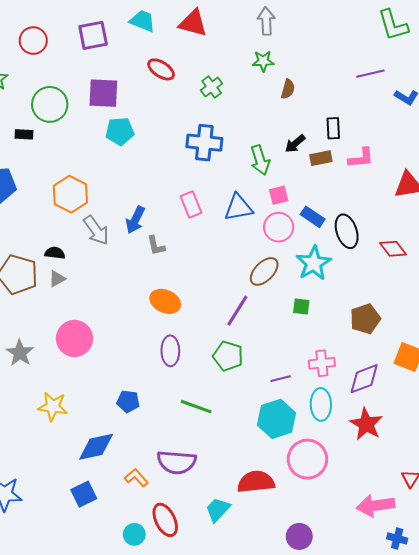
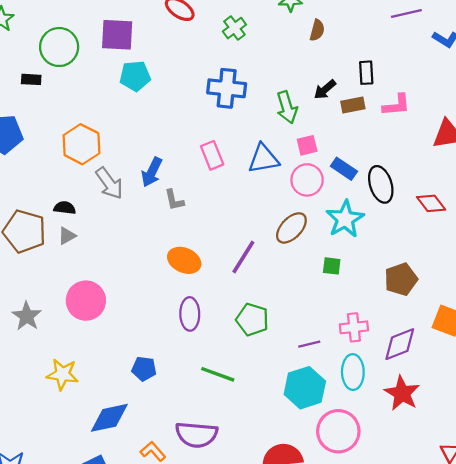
purple line: (237, 311) -> (243, 257), moved

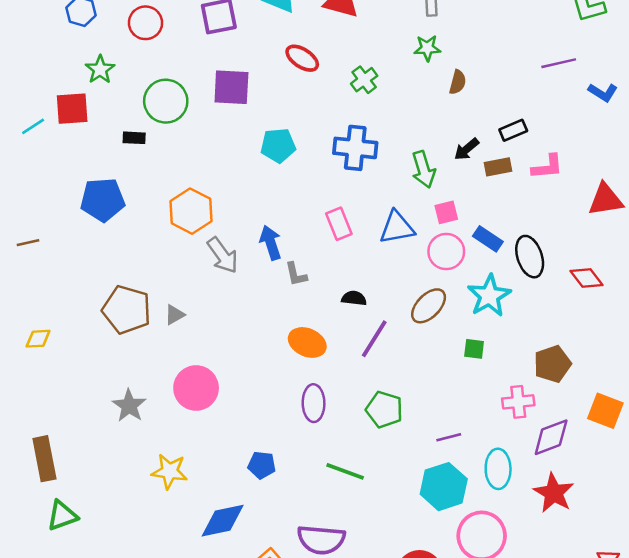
black rectangle: (366, 73) -> (513, 130), turned 70
cyan pentagon: (135, 76) -> (278, 145), moved
blue arrow: (152, 172) -> (271, 243), turned 136
black semicircle: (65, 208) -> (354, 298), moved
pink cross: (354, 327) -> (518, 402), moved

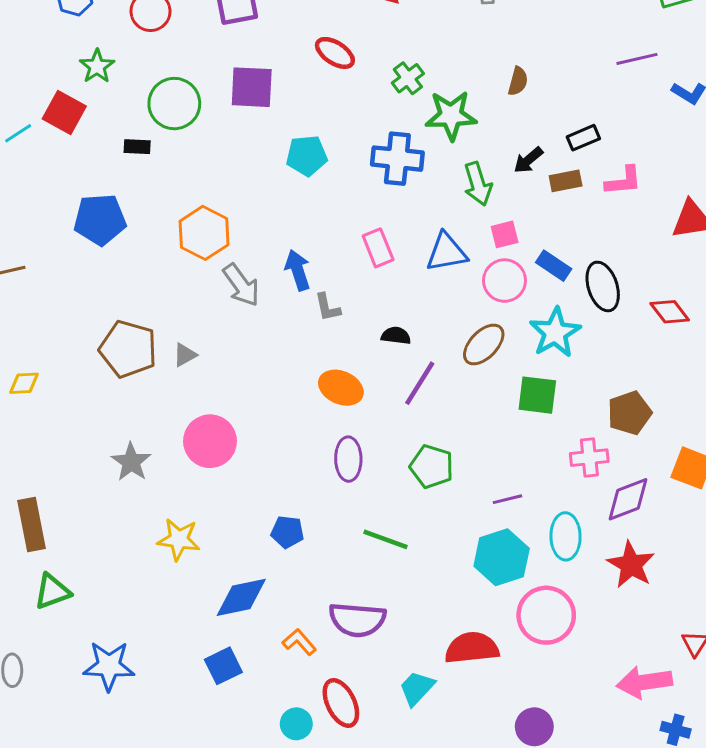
green star: (427, 48) -> (451, 115), moved, size x1.6
red square: (72, 109) -> (64, 112), turned 33
green square: (474, 349) -> (537, 395), size x1.6

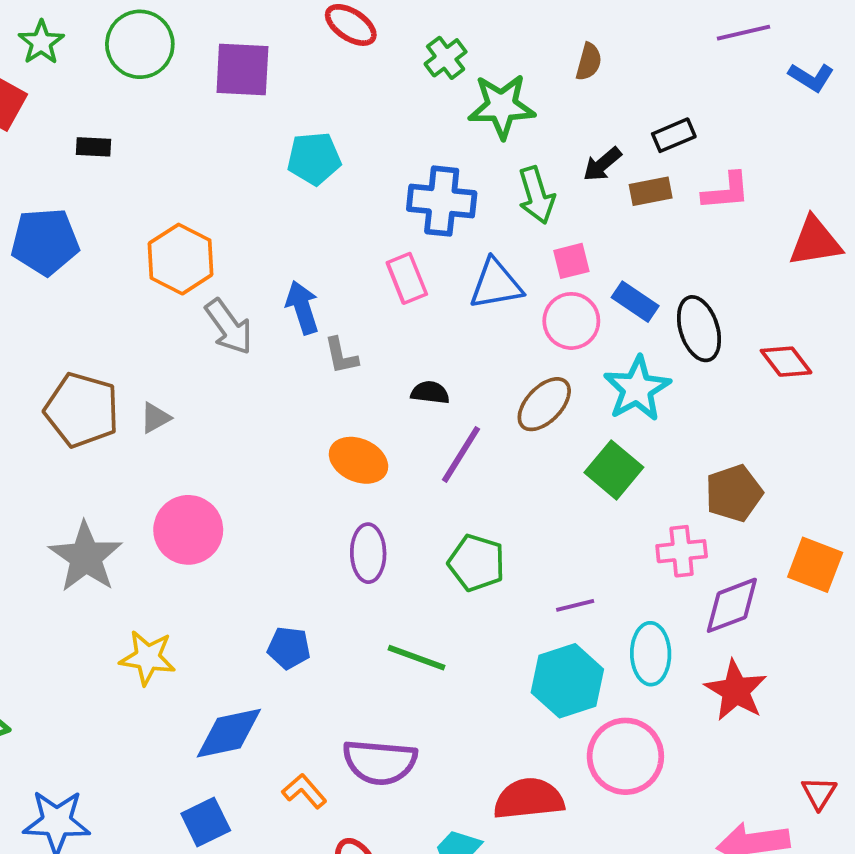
green circle: (174, 104) -> (140, 44), moved
blue cross: (397, 159) -> (442, 201), moved
green square: (537, 395) -> (614, 470), turned 33
gray star: (131, 462) -> (86, 557), size x1.4

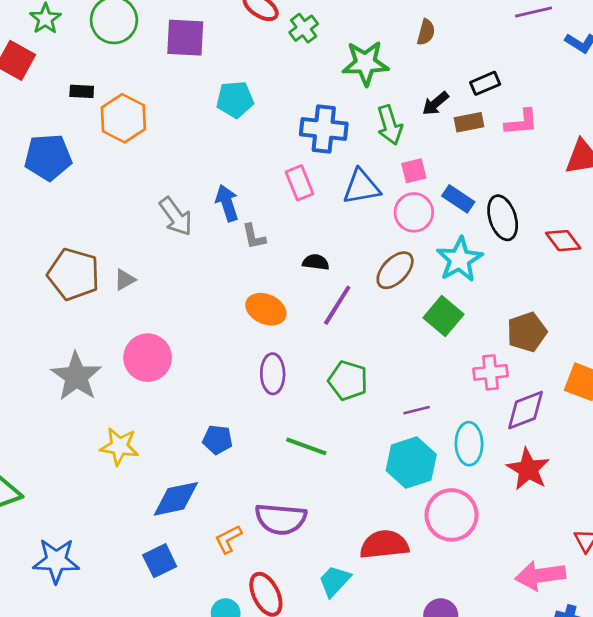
green cross: (446, 58) -> (304, 28), moved
orange hexagon: (180, 259) -> (123, 118), moved
orange L-shape: (304, 791) -> (228, 539), turned -76

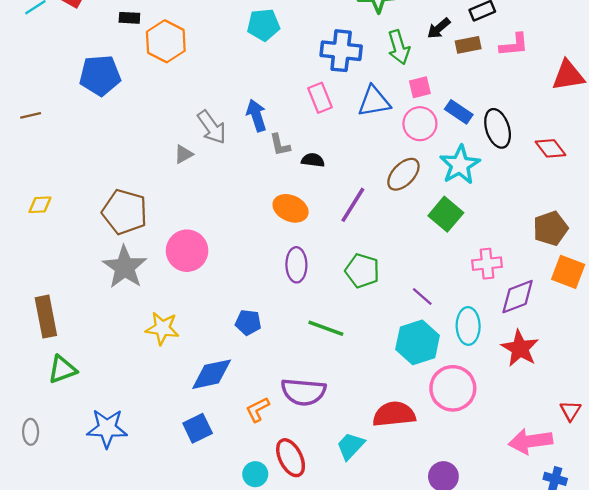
black semicircle: (316, 262) -> (313, 160), moved
brown pentagon: (74, 274) -> (125, 212), moved
gray triangle: (125, 280) -> (183, 154), moved
brown pentagon: (527, 332) -> (550, 228), moved
purple line: (417, 410) -> (422, 297), turned 55

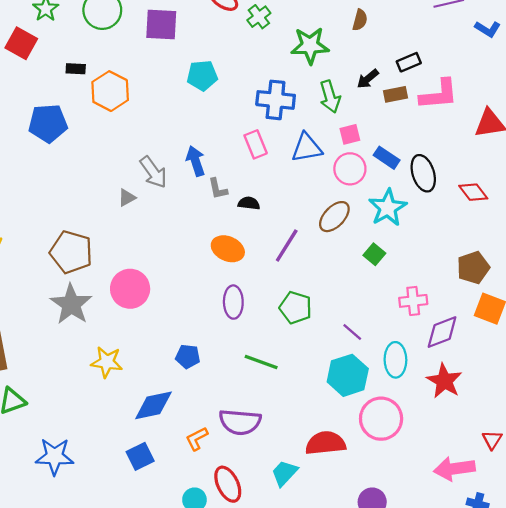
pink L-shape: (514, 45) -> (439, 94), size x1.4
green square: (446, 214) -> (374, 254), size x0.7

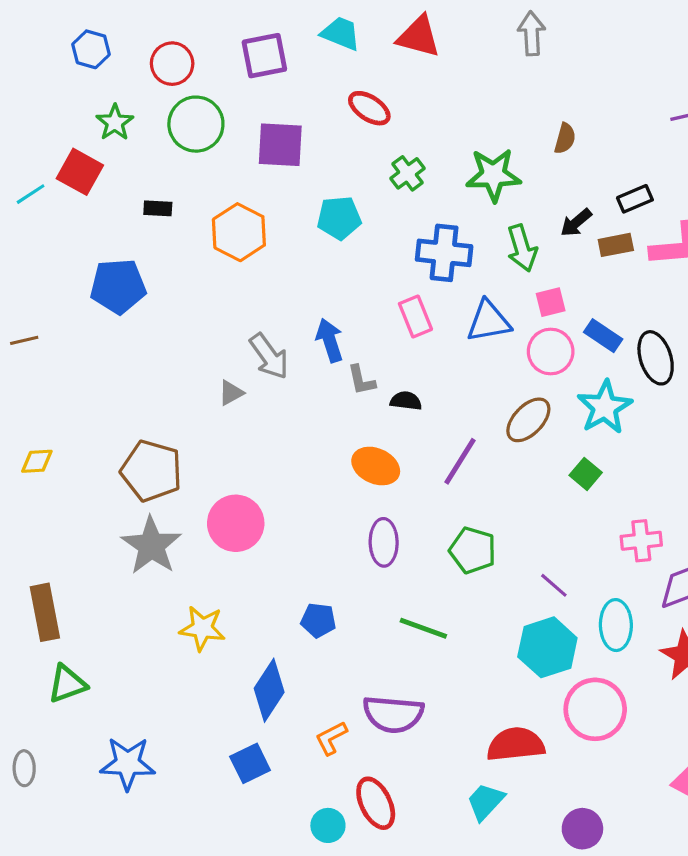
green cross: (259, 17) -> (407, 173), moved
orange hexagon: (110, 91) -> (239, 232), moved
blue diamond: (153, 405) -> (269, 690), turned -45
cyan trapezoid: (284, 473) -> (485, 802), moved

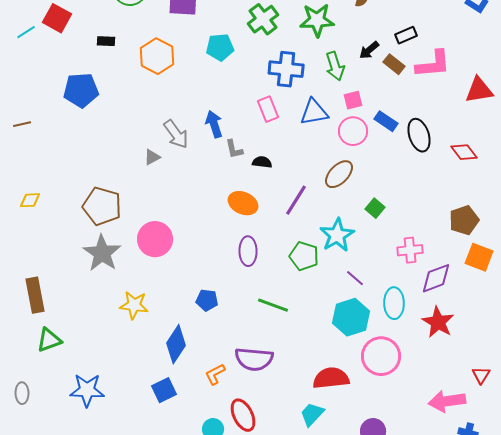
green cross: (407, 173) -> (263, 19), size x1.4
brown rectangle: (616, 245) -> (394, 64), turned 50
cyan star: (605, 407) -> (337, 235), moved

